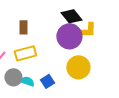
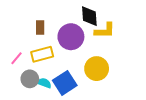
black diamond: (71, 16) -> (89, 16), turned 35
purple circle: (69, 36) -> (71, 37), moved
blue square: (47, 81) -> (65, 83), size x1.6

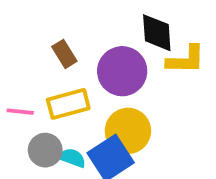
brown rectangle: (40, 27) -> (64, 54), turned -32
pink line: (16, 58) -> (20, 112), turned 56
yellow circle: (97, 69) -> (128, 131), moved

